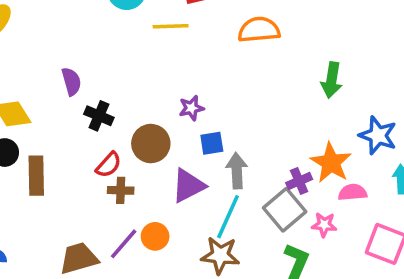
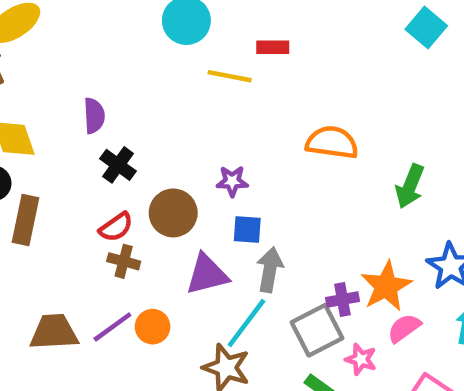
orange semicircle: (259, 30) -> (332, 142), moved
pink semicircle: (353, 192) -> (404, 328), turned -44

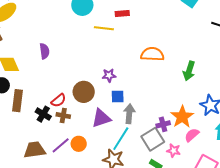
black cross: (118, 165) -> (43, 114), moved

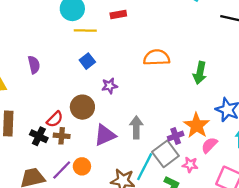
yellow line: (104, 28) -> (85, 30), moved
blue square: (118, 97) -> (87, 61), moved, turned -32
cyan line: (121, 139) -> (145, 167), moved

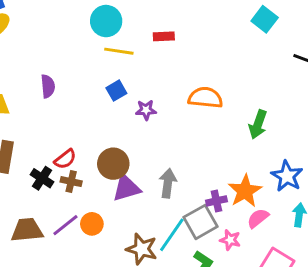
purple star: (110, 86) -> (146, 110), moved
brown circle: (82, 107) -> (113, 164), moved

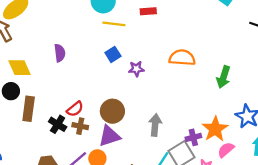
purple triangle: (126, 188) -> (109, 136), moved

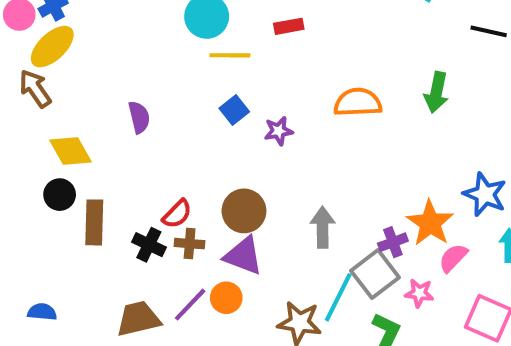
green arrow: (223, 77) -> (436, 92), moved
purple triangle: (109, 136) -> (243, 256), turned 45

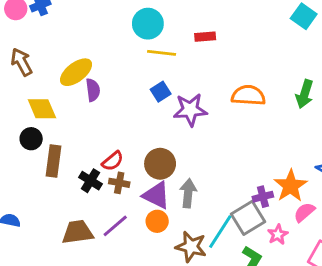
yellow ellipse: (52, 47) -> (76, 72), moved
purple star: (279, 131) -> (190, 110), size x1.6
gray arrow: (323, 227) -> (188, 193), moved
pink star: (419, 293) -> (278, 235), turned 30
orange circle: (226, 298) -> (157, 221), moved

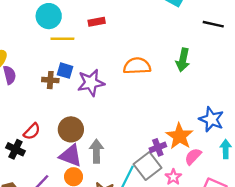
blue square: (161, 92) -> (65, 71), turned -35
brown cross: (119, 183) -> (50, 80), moved

